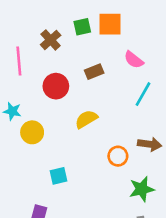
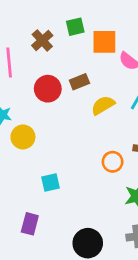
orange square: (110, 24) -> (104, 42), moved
brown rectangle: (94, 72) -> (79, 82), moved
yellow semicircle: (86, 119) -> (103, 105), moved

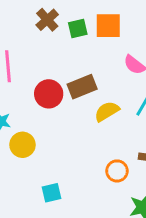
brown cross: (42, 40) -> (47, 20), moved
orange square: (104, 42) -> (108, 26), moved
brown rectangle: (79, 82) -> (82, 87), size x1.4

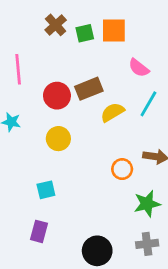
yellow circle: (22, 145) -> (58, 139), moved
cyan square: (52, 193) -> (46, 190), moved

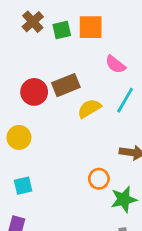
yellow circle: (58, 139) -> (19, 137), moved
orange circle: (122, 169) -> (99, 179), moved

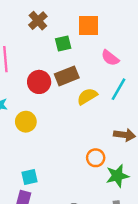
green square: (62, 30) -> (63, 43), moved
cyan square: (23, 186) -> (29, 177), moved

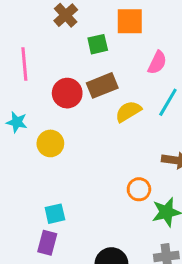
pink semicircle: (110, 58) -> (157, 63), turned -102

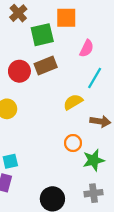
green square: (98, 44) -> (42, 35), size x1.5
yellow semicircle: (128, 111) -> (73, 102), moved

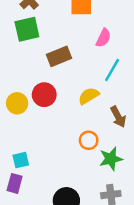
green square: (42, 35) -> (27, 29), moved
red circle: (19, 71) -> (44, 95), moved
brown arrow: (100, 121) -> (118, 117), turned 54

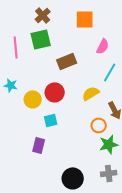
orange circle: (89, 140) -> (99, 125), moved
cyan square: (21, 160) -> (51, 120), moved
purple rectangle: (15, 183) -> (39, 145), moved

